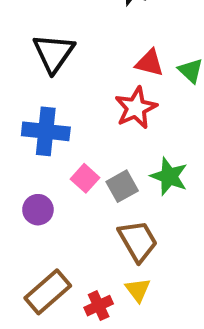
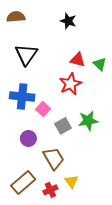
green star: (169, 176) -> (88, 121), turned -30
pink square: (85, 178) -> (43, 109), moved
purple circle: (38, 210) -> (28, 138), moved
brown trapezoid: (138, 241) -> (54, 158), moved

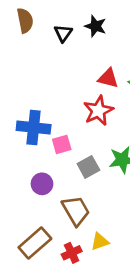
brown semicircle: (16, 17) -> (25, 21), turned 84
black triangle: (26, 55) -> (63, 33), moved, size x0.6
pink square: (43, 109) -> (62, 144), turned 32
yellow triangle: (71, 181) -> (100, 242), turned 48

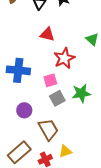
red triangle: (108, 78) -> (47, 34), moved
pink square: (62, 144) -> (50, 80), moved

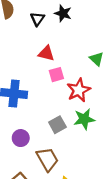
red star: (64, 58) -> (79, 90), moved
pink square: (50, 80) -> (56, 75), moved

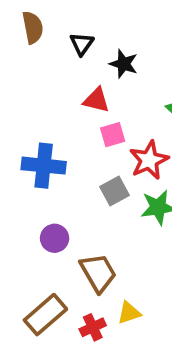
black star: (63, 13) -> (124, 64), moved
gray square: (57, 125) -> (114, 191), moved

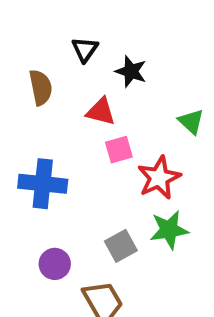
brown semicircle: (33, 27) -> (41, 87), moved
gray square: (114, 191) -> (121, 246), moved

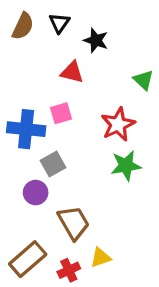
brown semicircle: (41, 87) -> (23, 26), moved, turned 36
pink square: (119, 150) -> (61, 113), moved
gray square: (121, 246) -> (53, 164), moved

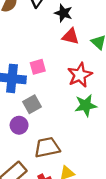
red triangle: (72, 72) -> (70, 36), moved
brown trapezoid: (74, 223) -> (47, 147), turned -72

